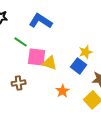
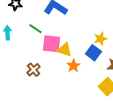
brown cross: (19, 83) -> (33, 70), turned -32
orange star: (63, 91) -> (73, 66), moved

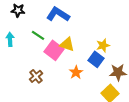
pink square: (51, 44) -> (54, 50), turned 30
yellow triangle: (64, 50) -> (67, 44), moved

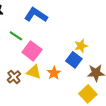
yellow triangle: (67, 44) -> (34, 72), moved

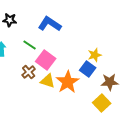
orange star: (54, 73) -> (68, 82), size x1.6
brown cross: (14, 77) -> (29, 72), moved

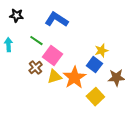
yellow triangle: (48, 81) -> (54, 77), turned -35
yellow square: (102, 103) -> (95, 97), moved

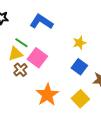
yellow star: (101, 51) -> (79, 43), moved
yellow triangle: (54, 77) -> (15, 54), moved
orange star: (74, 78) -> (47, 95), moved

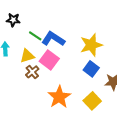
blue L-shape: (41, 22) -> (53, 39), moved
green line: (21, 43) -> (35, 36), moved
yellow star: (79, 43) -> (91, 45), size x1.6

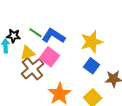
black star: (13, 20) -> (14, 36), moved
brown cross: (32, 72) -> (33, 69), size x1.6

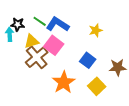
yellow star: (92, 42) -> (96, 30), size x0.6
blue square: (92, 66) -> (88, 60), moved

